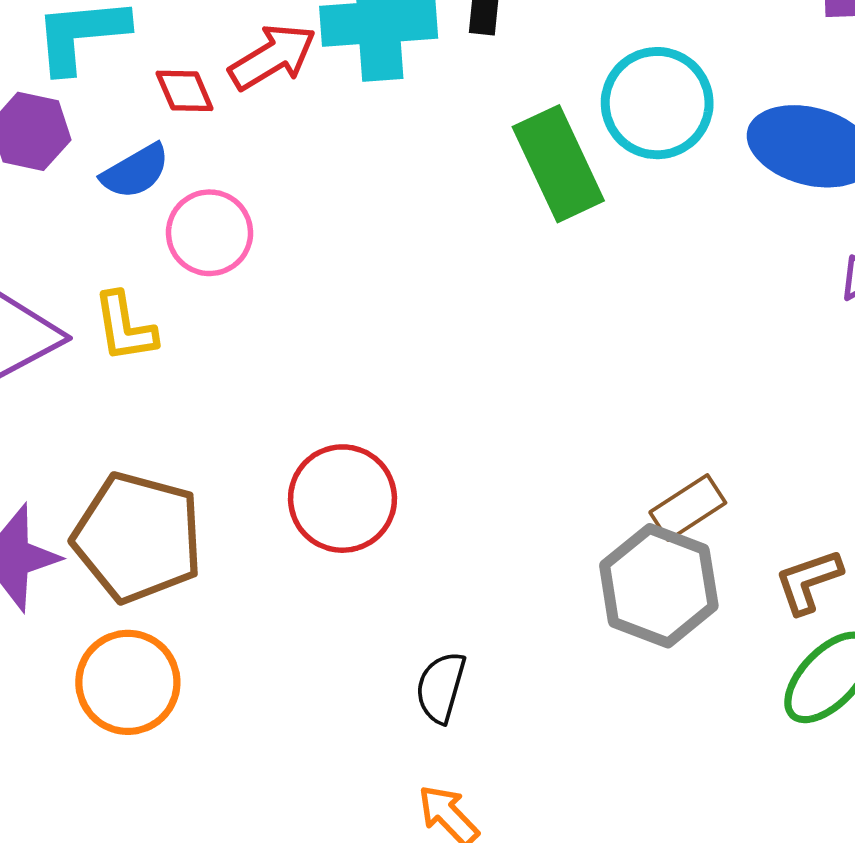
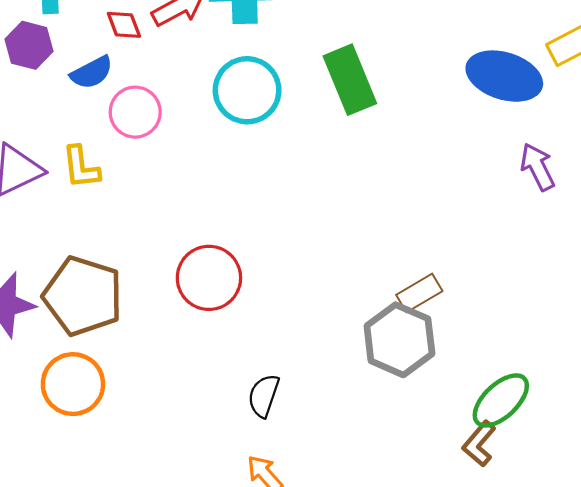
cyan circle: (657, 103) -> (247, 90), moved
brown L-shape: (808, 581) -> (479, 444), moved, turned -33

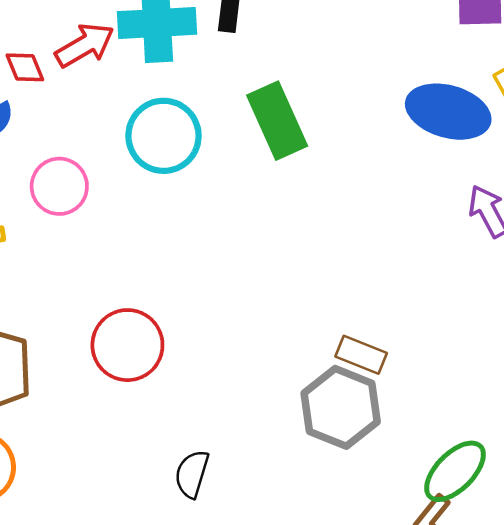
pink circle: (135, 112) -> (59, 186), moved
brown rectangle: (419, 293) -> (361, 355), turned 54

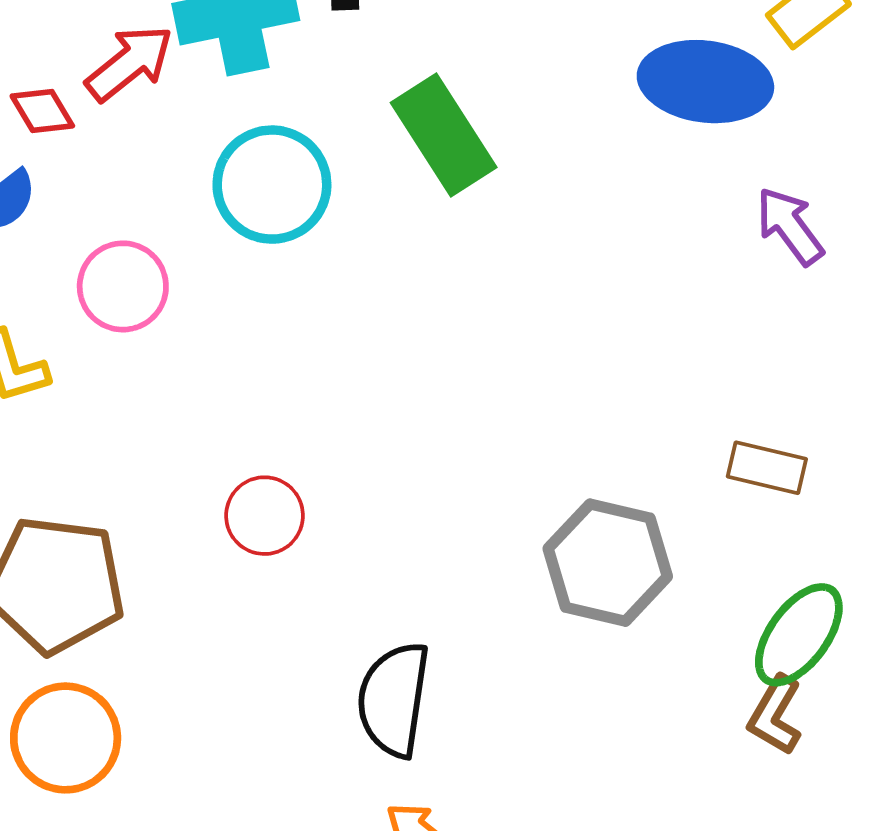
red circle: (127, 345) -> (265, 516), size x0.7
brown rectangle: (361, 355) -> (767, 468), moved
black semicircle: (192, 474) -> (394, 699), size x1.5

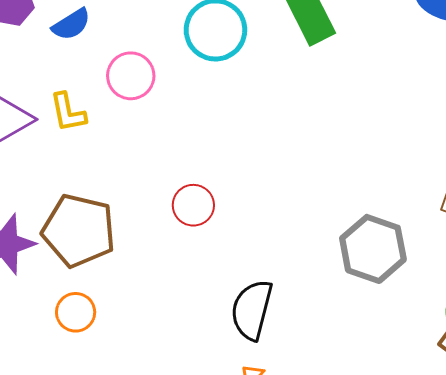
orange circle: (66, 738) -> (76, 312), size x0.7

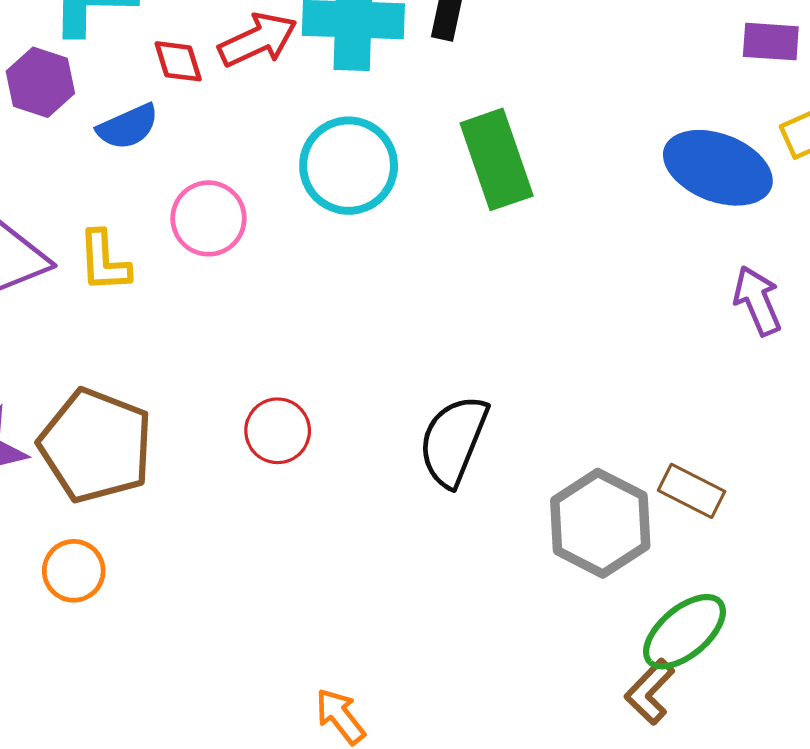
gray hexagon: (373, 249) -> (600, 523), moved
black semicircle: (252, 310) -> (453, 441), moved

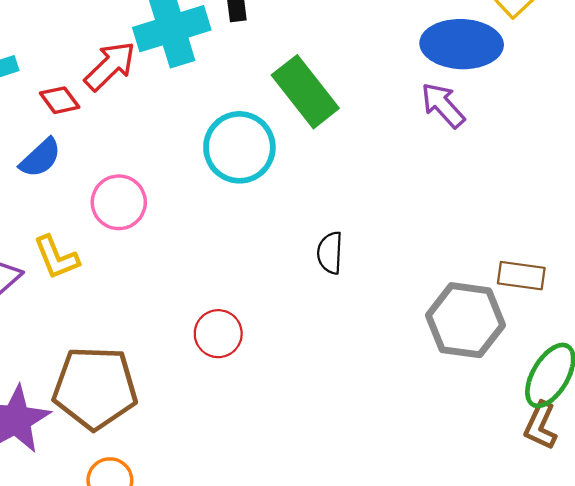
cyan circle: (349, 166) -> (239, 147), moved
purple arrow: (757, 301) -> (443, 105), moved
black semicircle: (453, 441) -> (330, 253), moved, size x0.6

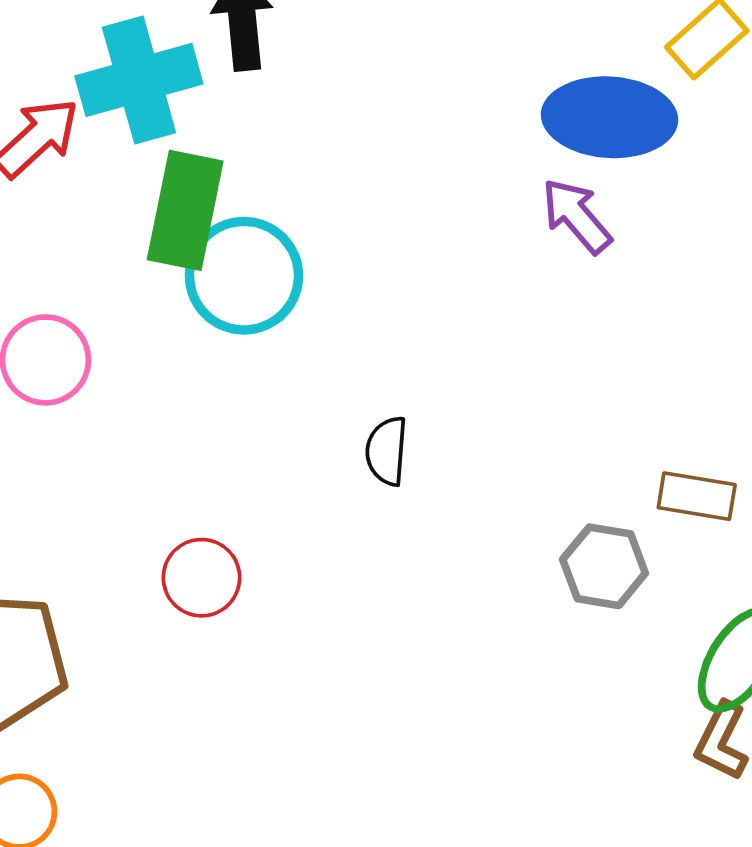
green rectangle: (305, 92) -> (185, 210), moved, turned 48
gray hexagon: (465, 320) -> (604, 566), size x0.7

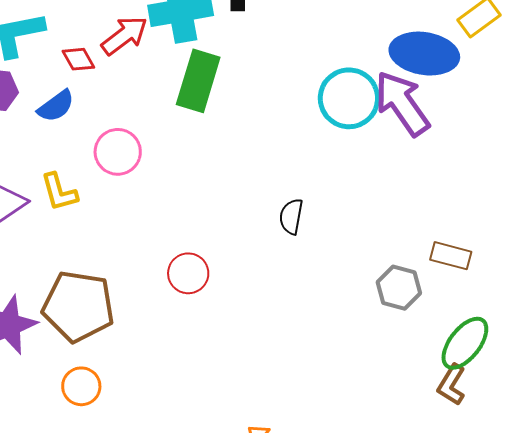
purple arrow: (577, 216) -> (402, 103), size x1.6
cyan circle: (244, 276) -> (349, 98), moved

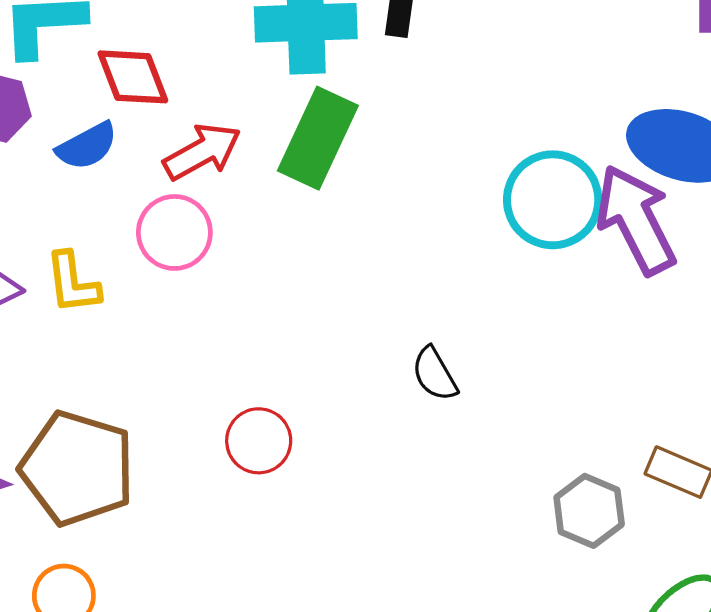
red arrow: (124, 36) -> (202, 152), moved
red diamond: (78, 59) -> (133, 77), size x1.4
black semicircle: (291, 217) -> (435, 374), turned -48

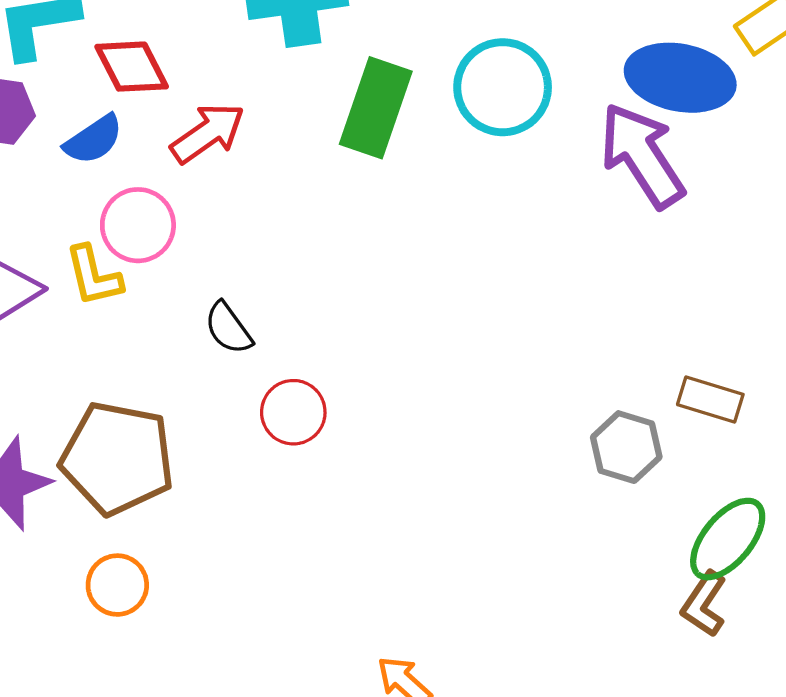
green rectangle: (318, 138) -> (376, 108), moved
cyan circle: (553, 200) -> (503, 87), moved
pink circle: (174, 232) -> (138, 225), moved
black semicircle: (435, 374) -> (228, 328), moved

